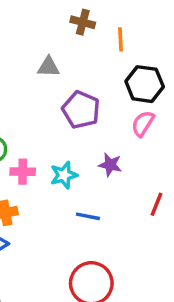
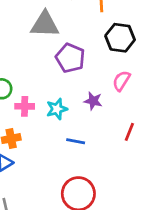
gray triangle: (48, 67) -> (45, 24), size x1.6
pink semicircle: (143, 124) -> (121, 81), moved

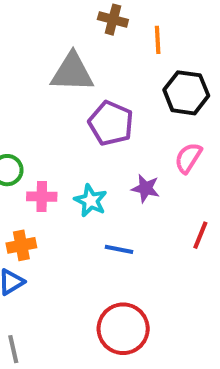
cyan star: (57, 109) -> (91, 201), turned -30

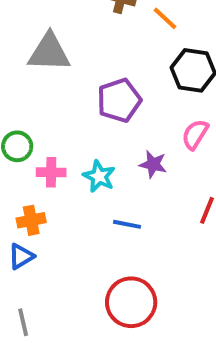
orange line: (158, 40) -> (165, 18), turned -44
gray triangle: (72, 72) -> (49, 52), moved
purple pentagon: (111, 123) -> (119, 100), turned 30

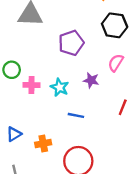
orange cross: (31, 220) -> (43, 143), moved

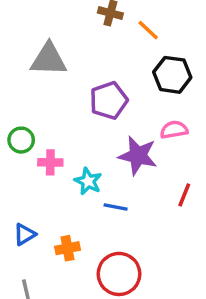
pink semicircle: (116, 63) -> (174, 130), turned 48
purple star: (91, 80) -> (138, 155), size x1.6
cyan star: (60, 87) -> (88, 181), moved

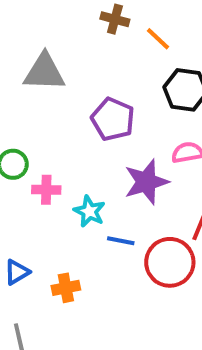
purple pentagon: (109, 101) -> (113, 119), turned -30
purple star: (138, 155) -> (146, 182), turned -30
red circle: (119, 274) -> (170, 262), moved

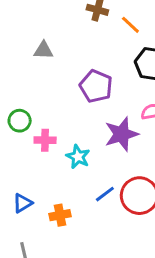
gray triangle: (44, 72) -> (44, 50), size x0.6
blue line: (121, 241) -> (105, 194), moved, turned -48

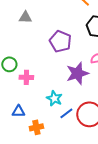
cyan star: (78, 157) -> (54, 98), moved
blue triangle: (23, 203) -> (18, 111), moved, turned 32

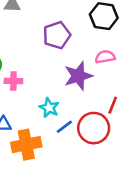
purple pentagon: (60, 41) -> (57, 35), turned 30
orange cross: (36, 127) -> (26, 145), size x1.6

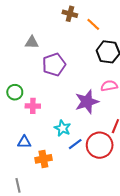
purple pentagon: (57, 35) -> (54, 65), moved
orange cross: (26, 145) -> (43, 159), size x0.7

